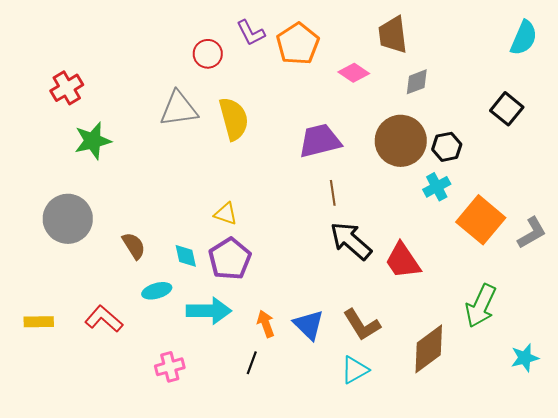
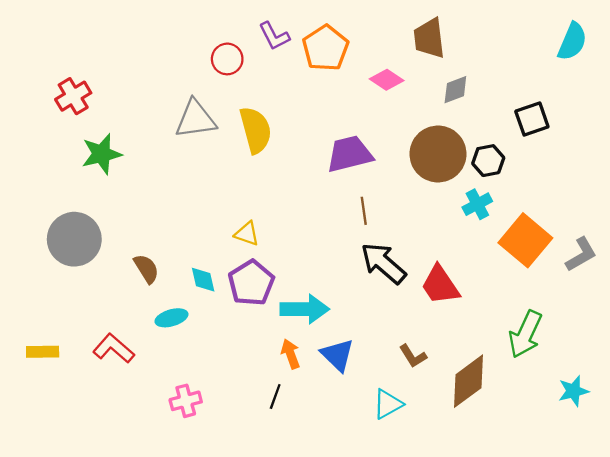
black square: (507, 109) -> (532, 119), moved, turned 32
cyan arrow: (209, 311) -> (305, 309), moved
brown L-shape: (362, 325) -> (413, 356), moved, size x0.7

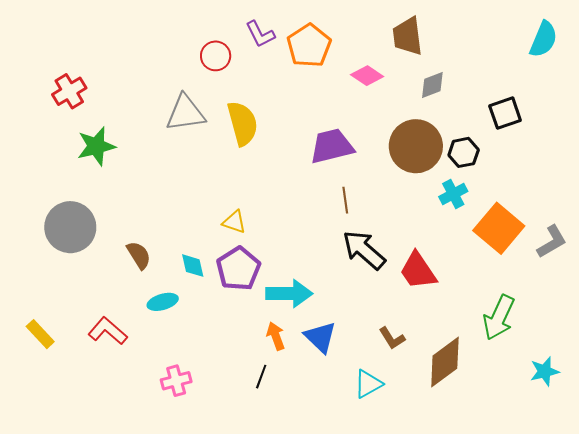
yellow rectangle: (43, 352) -> (40, 334), turned 48

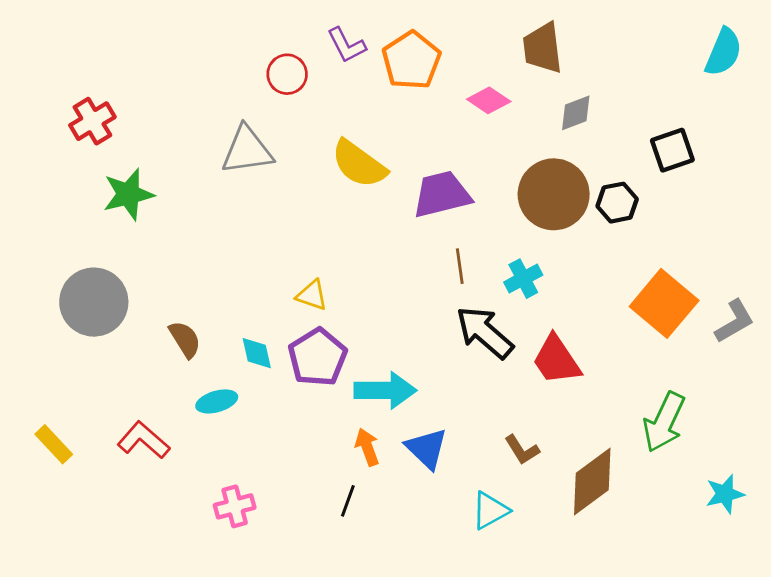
yellow semicircle: (243, 123) -> (359, 164), moved, turned 141
cyan cross: (453, 194) -> (523, 279), moved

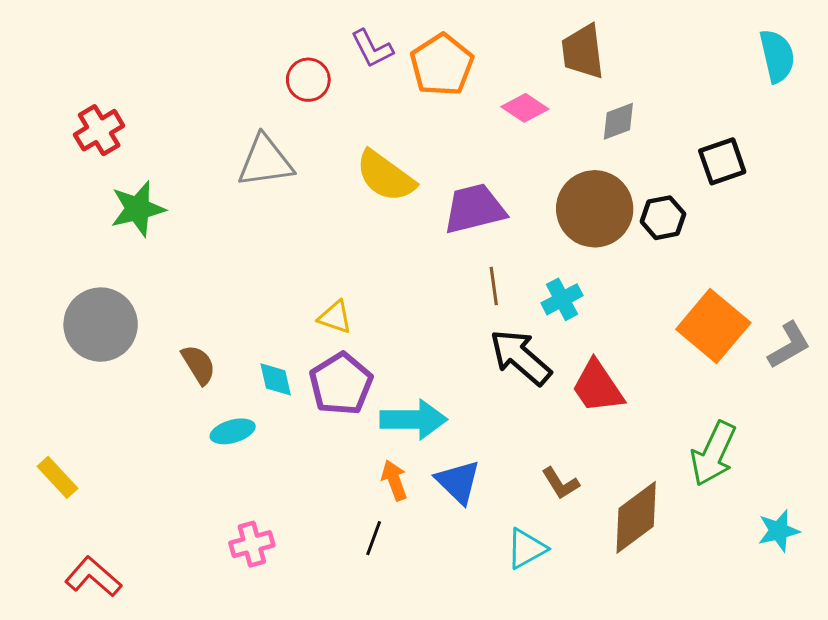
cyan semicircle: (723, 52) -> (777, 56), turned -36
red L-shape: (144, 440) -> (93, 577), moved

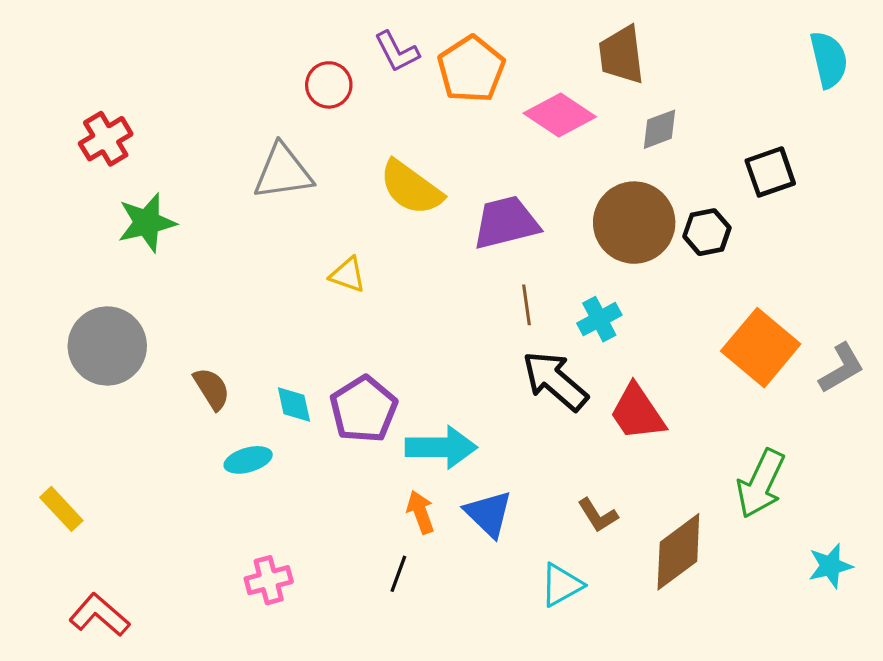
pink diamond: (525, 108) -> (560, 115), size x1.4
yellow triangle: (335, 317) -> (348, 275), moved

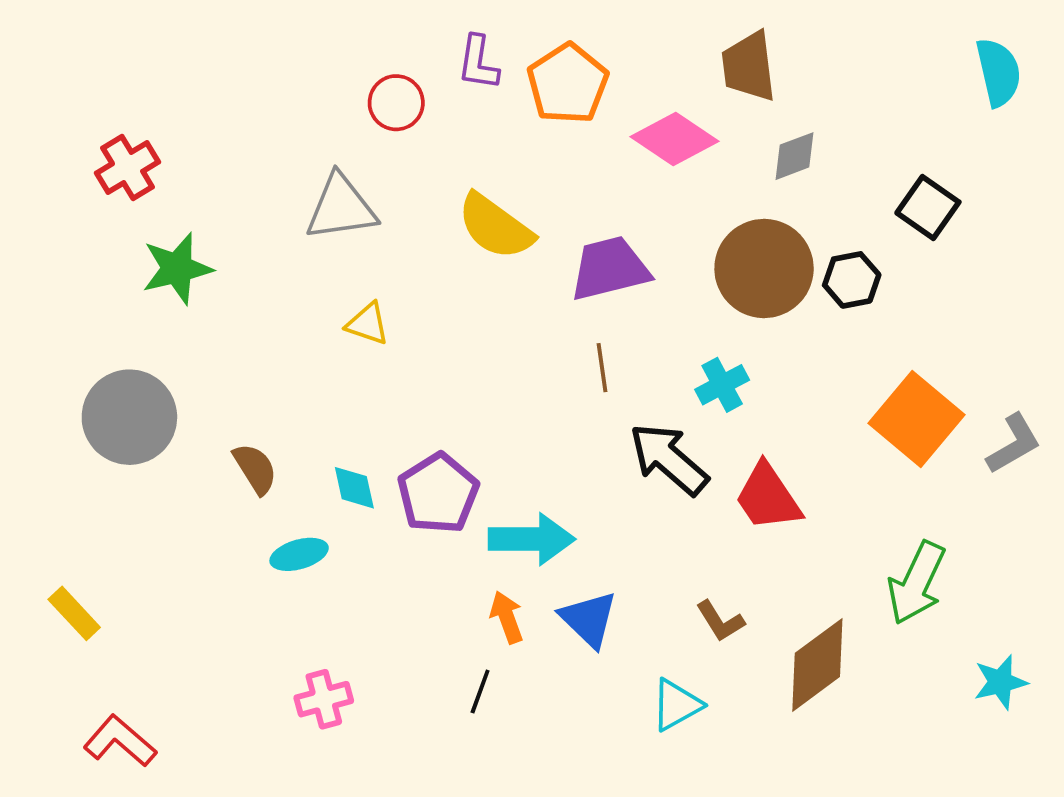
purple L-shape: (397, 52) -> (478, 63), turned 36
black square: (770, 172) -> (928, 208), turned -36
yellow triangle: (348, 275) -> (368, 324), moved
brown line: (527, 305) -> (602, 368), moved

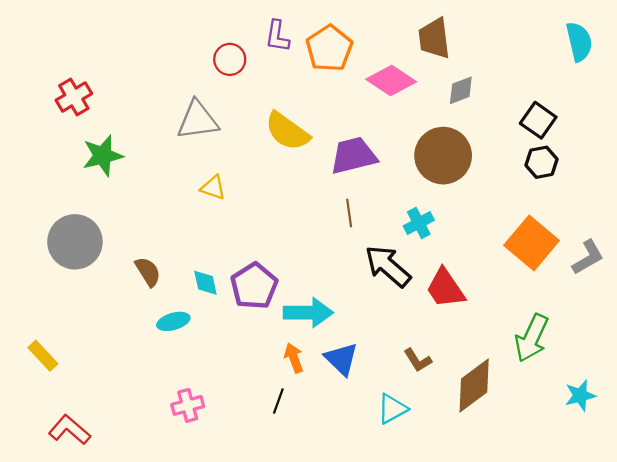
black hexagon: (852, 280) -> (542, 162), moved

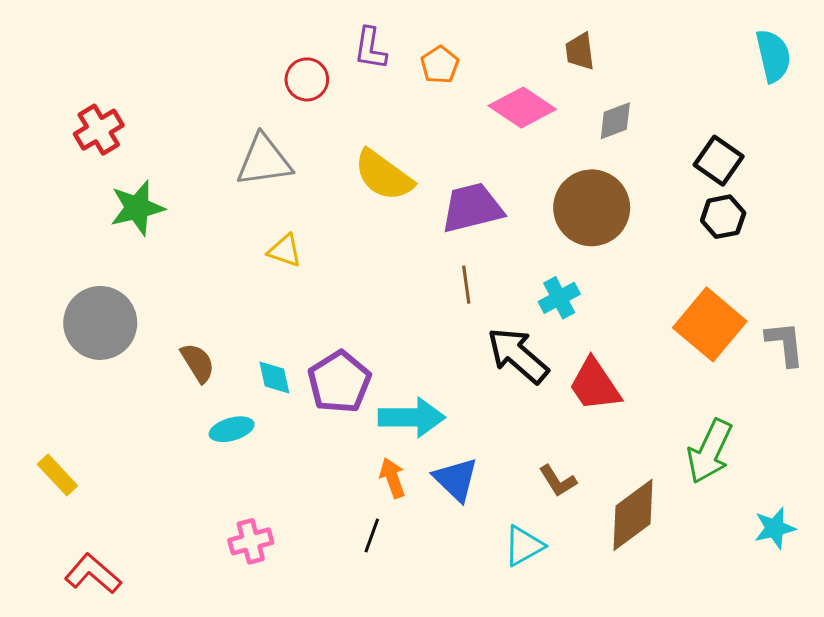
brown trapezoid: (434, 38) -> (580, 51), size x0.7
orange pentagon: (329, 48) -> (440, 65), size x0.6
gray L-shape: (588, 257) -> (785, 344), turned -66

